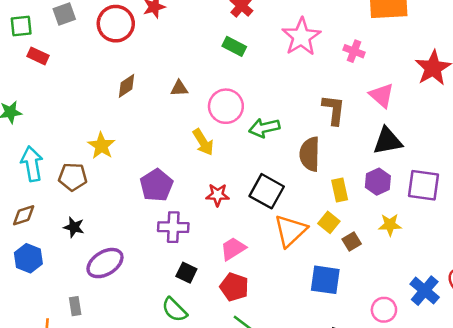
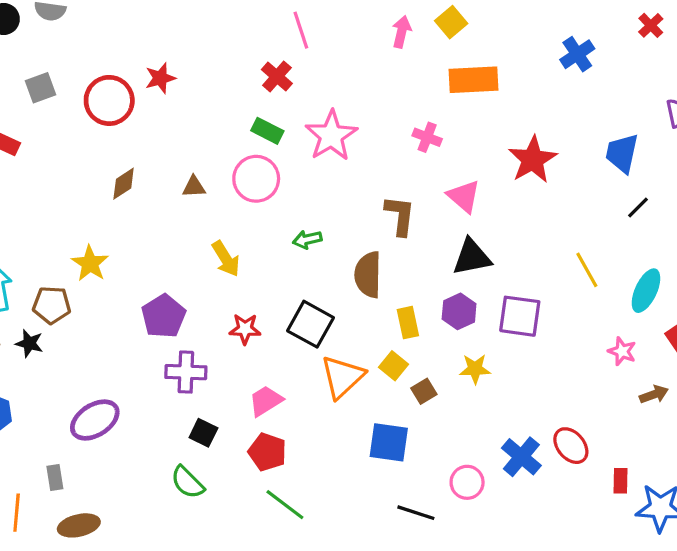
pink star: (301, 37) -> (331, 136), moved
pink circle: (226, 106) -> (256, 179), moved
green arrow: (264, 128) -> (307, 239), size x0.7
black star: (74, 227) -> (29, 343), moved

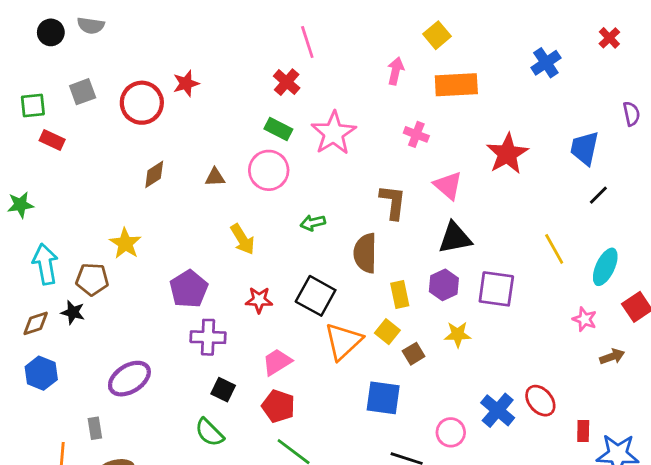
pink arrow: (402, 32) -> (396, 71), moved

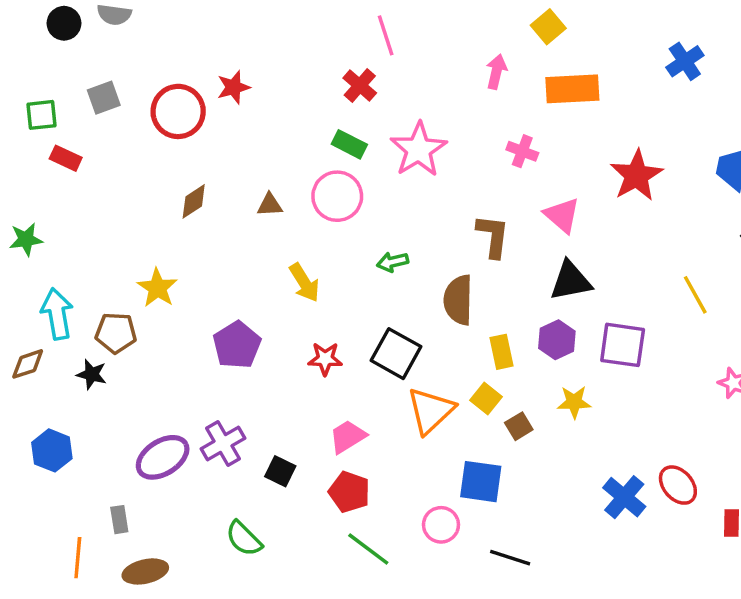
brown diamond: (36, 323) -> (28, 364), moved
purple cross: (208, 337) -> (223, 444), moved, turned -32
green semicircle: (209, 432) -> (244, 539), moved
pink circle: (451, 432) -> (441, 525), moved

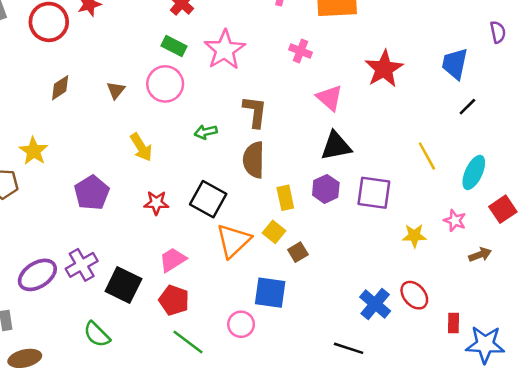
brown triangle: (270, 205) -> (116, 90), turned -48
brown L-shape: (493, 236) -> (255, 112), moved
yellow star: (574, 402) -> (414, 236), moved
black square: (280, 471) -> (123, 285), size x1.6
black line: (510, 558) -> (349, 348), moved

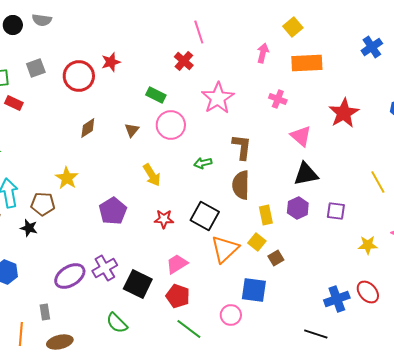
green rectangle: (174, 46) -> (156, 95), moved
purple square: (374, 193) -> (336, 211), size x0.7
blue cross: (375, 304) -> (337, 299), turned 30

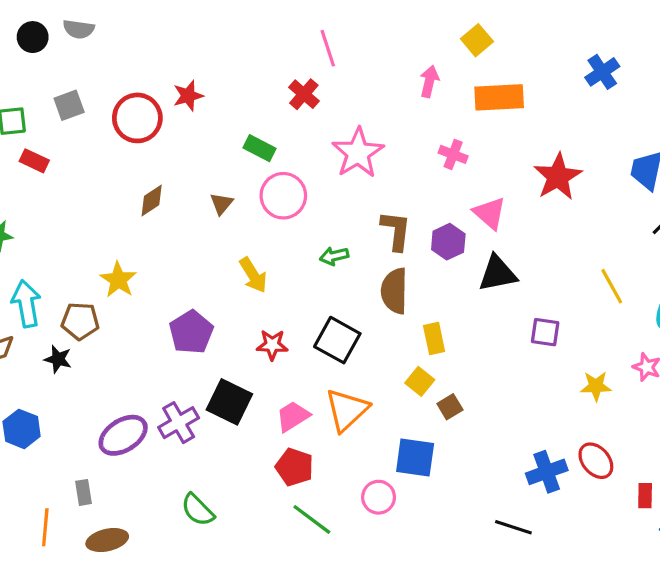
purple hexagon: (298, 208) -> (448, 242), moved
orange triangle: (225, 249) -> (347, 410), moved
black square: (138, 284) -> (229, 402), moved

